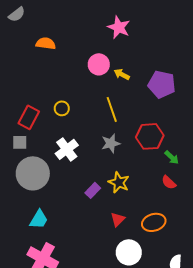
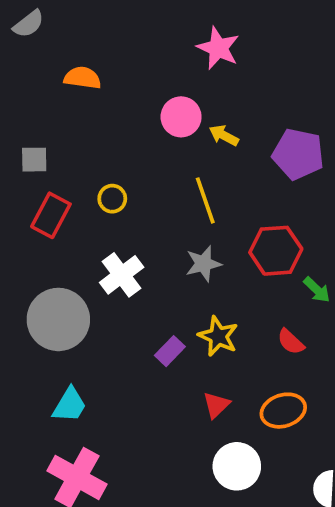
gray square: (20, 142) -> (34, 160), moved
red semicircle: (169, 182) -> (291, 342), moved

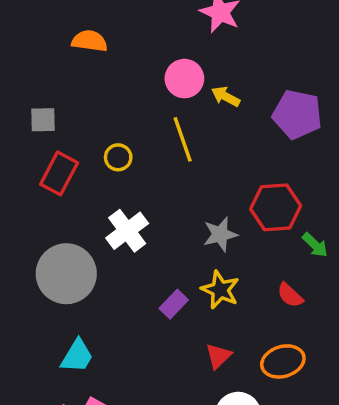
yellow line: (205, 200) -> (183, 139), moved
gray star: (203, 264) -> (220, 234), moved

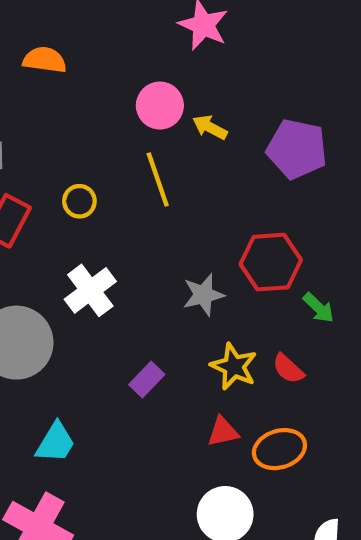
yellow star: (220, 290) -> (234, 366), moved
cyan trapezoid: (77, 356) -> (55, 443), moved
red triangle: (218, 356) -> (223, 432), moved, turned 32

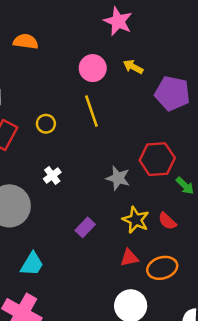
yellow arrow: (210, 127) -> (133, 67), moved
white cross: (90, 290) -> (52, 176), size x0.6
gray star: (203, 295) -> (118, 178), turned 30

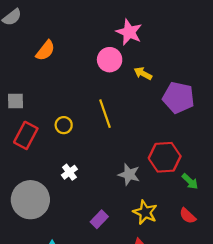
orange semicircle: (26, 42) -> (45, 50), turned 120
pink circle: (93, 68) -> (110, 60), moved
red semicircle: (167, 221) -> (188, 216), moved

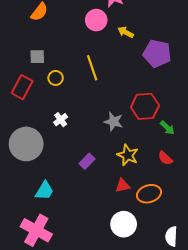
gray square: (15, 101) -> (37, 57), moved

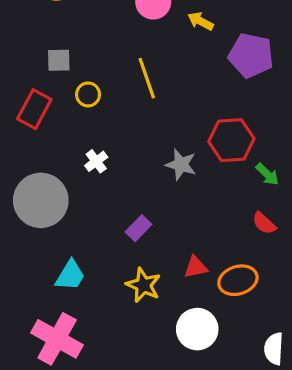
yellow star: (128, 155) -> (143, 285), moved

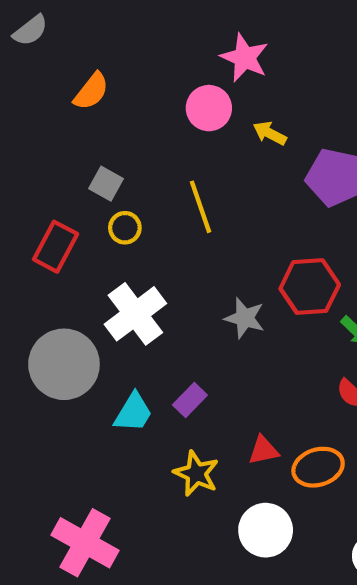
gray square: (59, 60) -> (106, 184), moved, turned 30
white cross: (96, 161) -> (135, 314), size x2.0
cyan trapezoid: (70, 275) -> (133, 413), moved

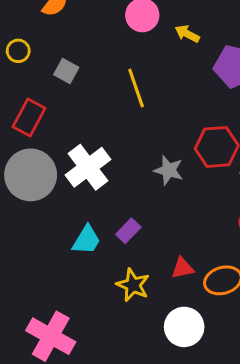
yellow circle: (125, 228) -> (18, 51), moved
gray circle: (64, 364) -> (31, 175), moved

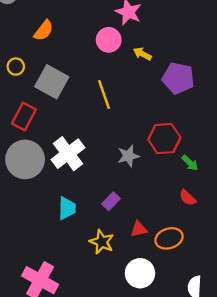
gray square: (66, 71) -> (52, 82), size x1.8
gray star: (169, 170) -> (128, 156), turned -30
purple rectangle: (128, 231) -> (111, 201), moved
cyan trapezoid: (86, 240) -> (67, 208), turned -30

